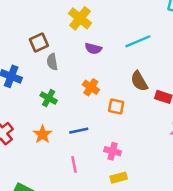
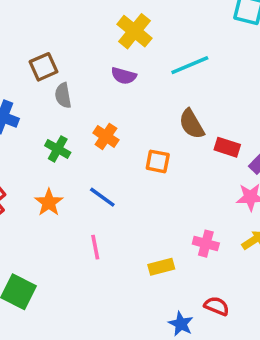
yellow cross: (80, 18) -> (134, 31), moved
orange cross: (91, 87) -> (106, 136), moved
blue line: (79, 131) -> (102, 197), turned 48
pink cross: (113, 151) -> (206, 244), moved

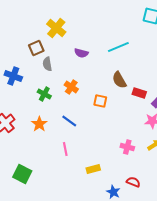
yellow cross: (134, 31) -> (56, 28), moved
yellow rectangle: (161, 267) -> (93, 169), moved

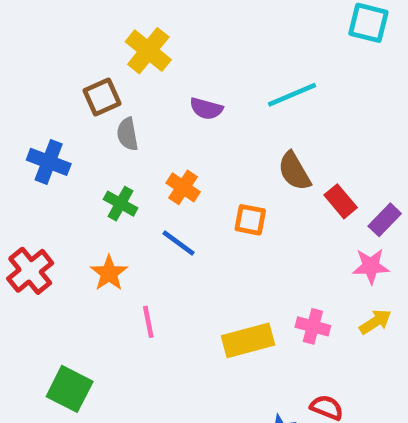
red rectangle: (139, 93) -> (341, 201), turned 32
blue line: (69, 121) -> (178, 243), moved
pink line: (65, 149) -> (148, 322), moved
yellow rectangle: (93, 169) -> (248, 340), moved, size x1.5

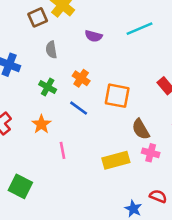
brown square: (102, 97) -> (38, 17), moved
brown semicircle: (294, 171) -> (141, 129), moved
orange square: (250, 220) -> (117, 96), size x1.5

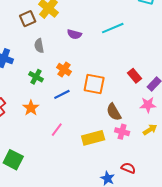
blue line: (79, 108) -> (62, 94), turned -63
pink line: (62, 150) -> (57, 130), moved, turned 48

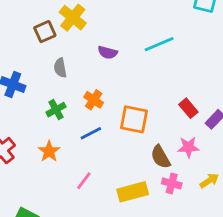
green cross: (36, 77) -> (56, 110), turned 32
pink star: (148, 105) -> (188, 147), moved

